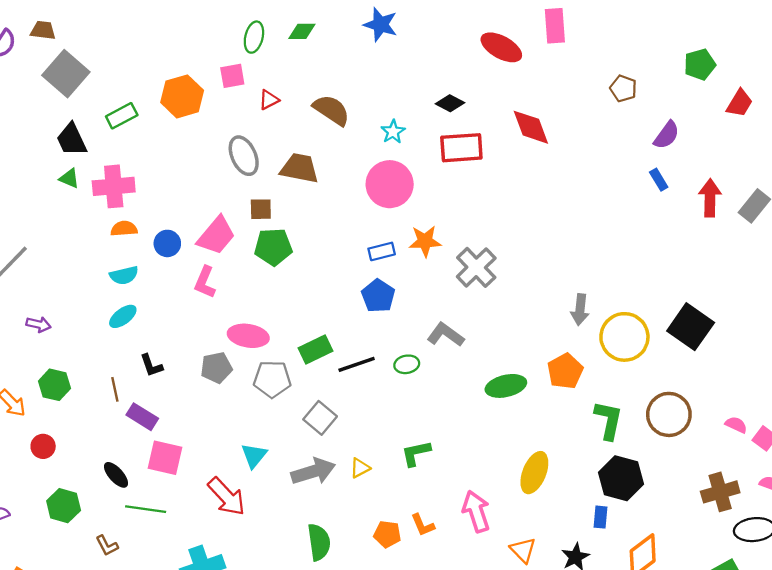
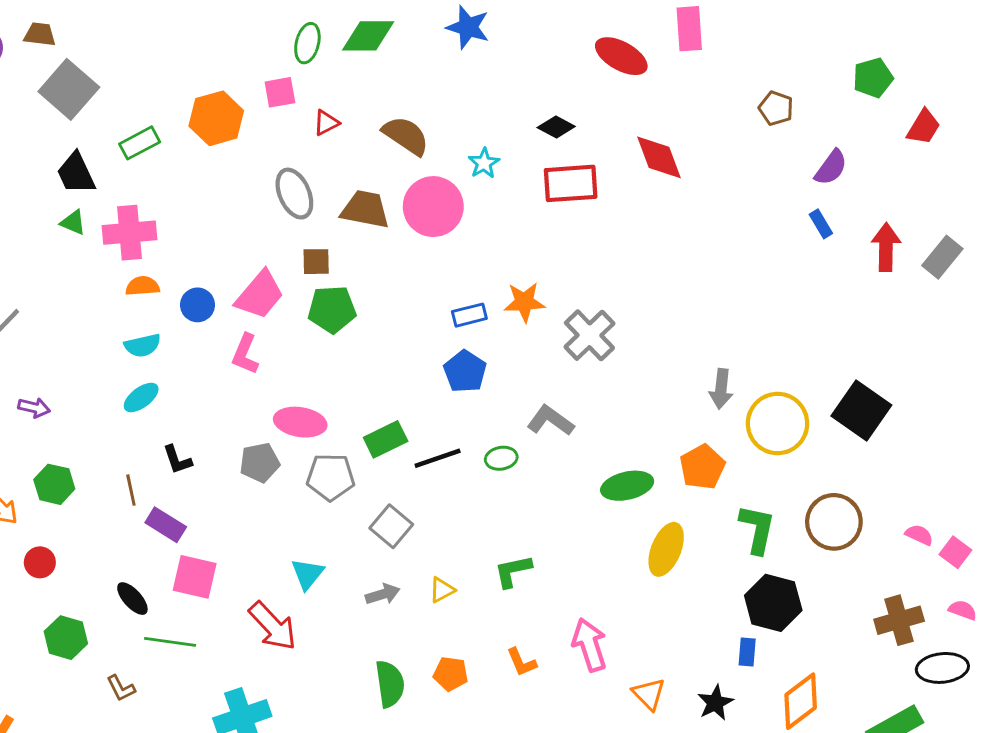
green diamond: (302, 31) -> (368, 36), size x1.5
pink circle: (390, 184) -> (433, 207), moved
gray arrow: (313, 471) -> (383, 594), size x0.6
yellow ellipse: (534, 473) -> (666, 549), moved
orange pentagon: (387, 534) -> (451, 674), moved

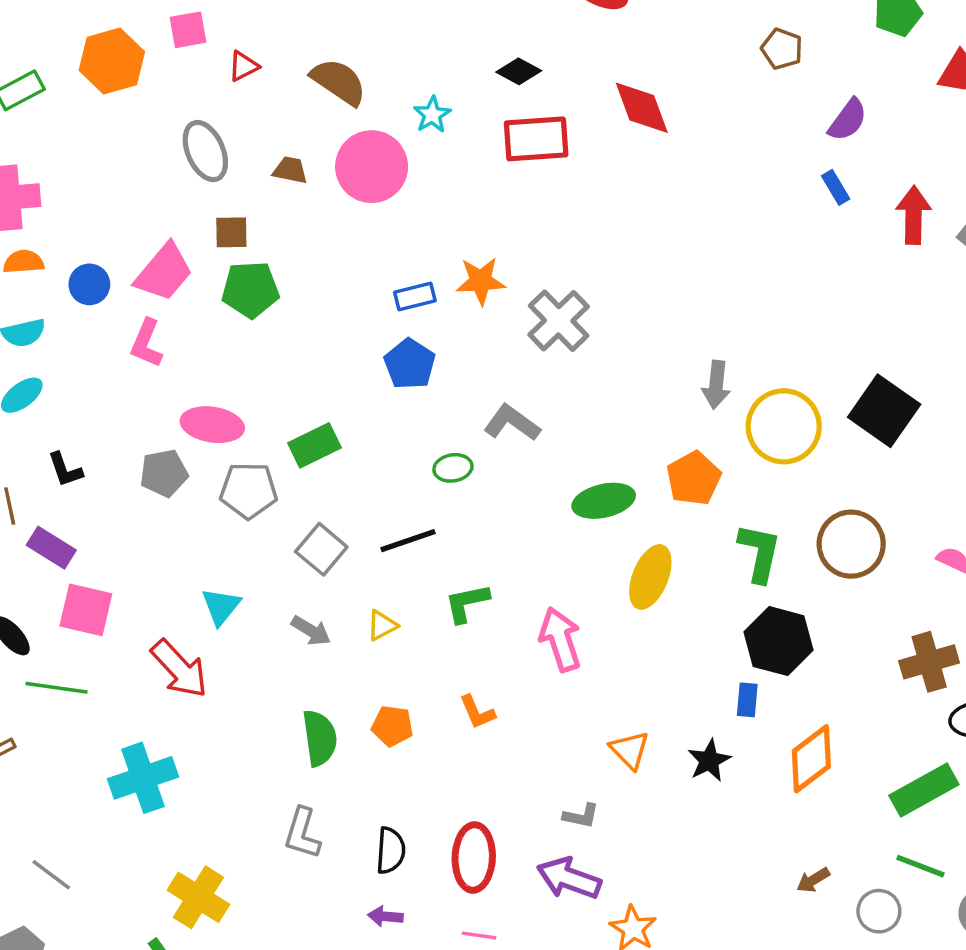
brown trapezoid: (365, 209) -> (290, 170), size x0.6
black line: (438, 458) -> (408, 541), moved
gray arrow: (383, 594) -> (311, 631), turned 48
pink arrow: (589, 645) -> (560, 639), moved

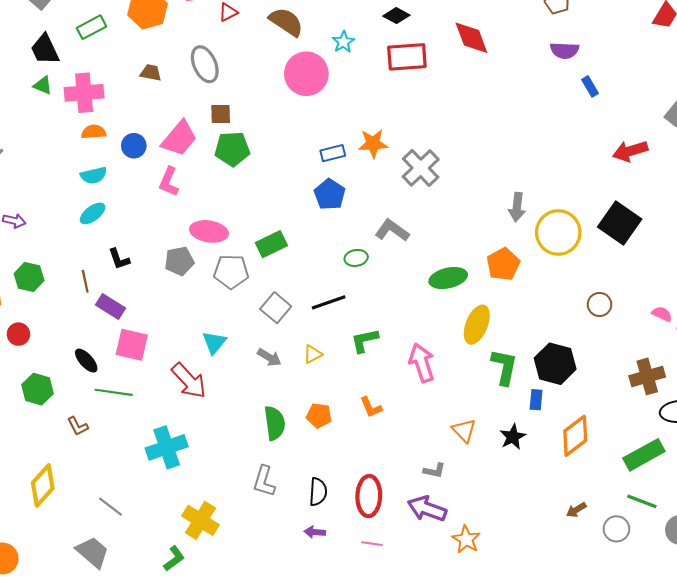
purple semicircle: (848, 120) -> (565, 50), moved, turned 56
brown trapezoid: (290, 170) -> (151, 73), moved
red arrow: (914, 215) -> (630, 151), moved, turned -108
brown circle: (851, 544) -> (600, 304), size x0.6
green L-shape: (759, 553) -> (504, 367), moved

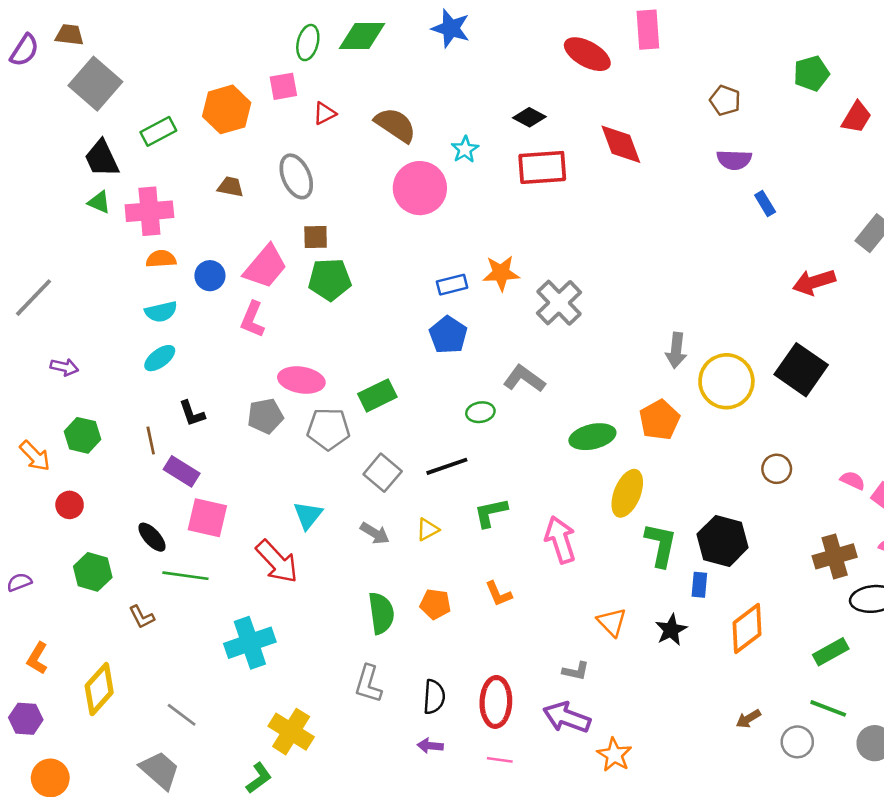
green rectangle: (644, 455) -> (831, 652), size x0.7

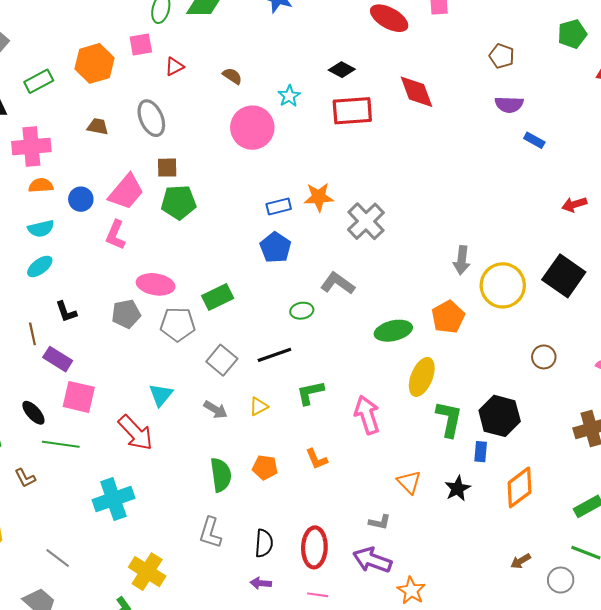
brown semicircle: (395, 125) -> (232, 76), size x0.6
blue rectangle: (765, 204) -> (534, 140), turned -30
red arrow: (814, 282) -> (574, 204), size x0.7

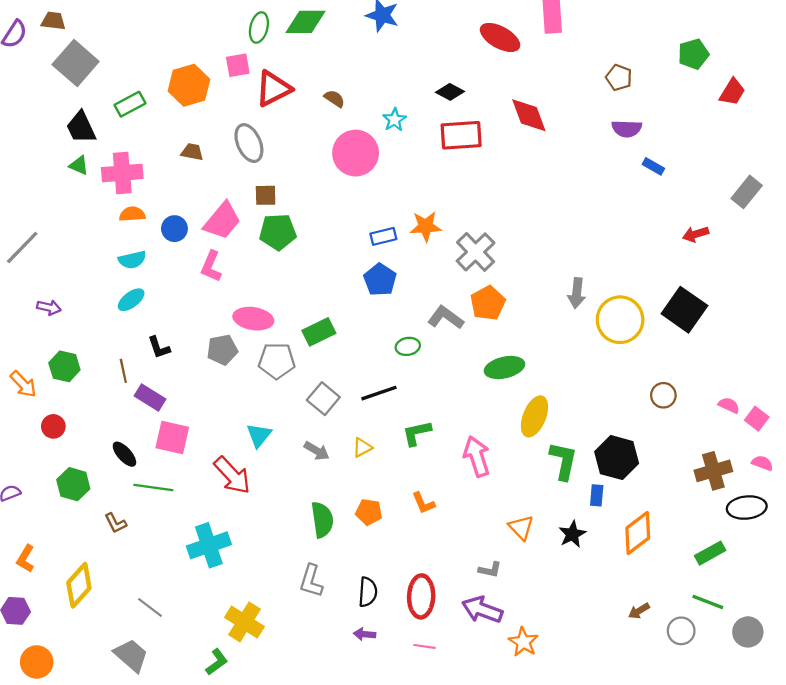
red triangle: (174, 67) -> (273, 89), size x1.8
orange pentagon: (448, 317) -> (488, 303), moved

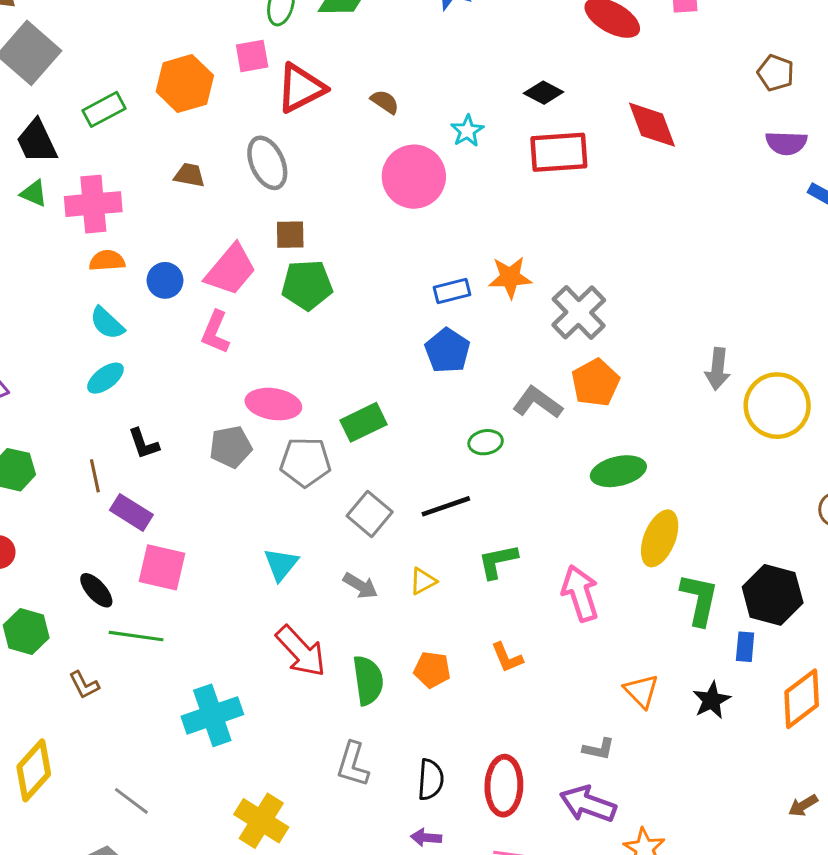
cyan semicircle: (132, 260) -> (107, 323), turned 56
red arrow: (232, 475) -> (301, 651), moved

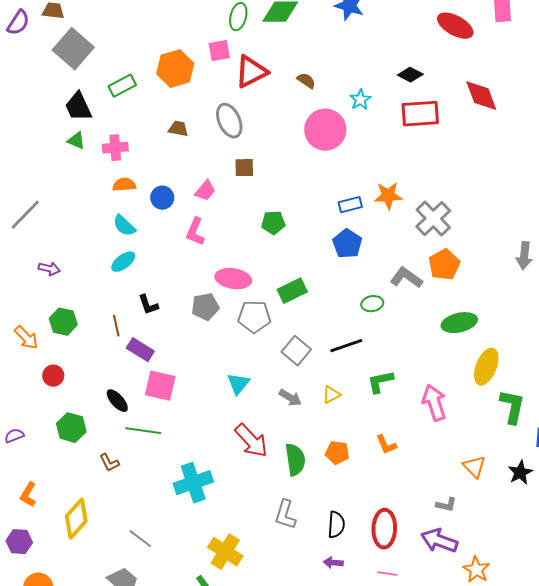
pink cross: (93, 204) -> (115, 148), size x0.7
pink trapezoid: (231, 270) -> (205, 191), size x0.6
green pentagon: (307, 285) -> (273, 223), moved, size x0.7

